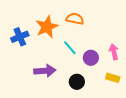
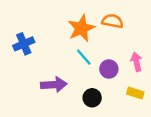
orange semicircle: (75, 19) -> (112, 21), moved
orange star: (47, 27) -> (81, 28), moved

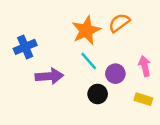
orange semicircle: (112, 21) -> (119, 23), turned -48
purple arrow: (54, 85) -> (49, 76), moved
black circle: (92, 98) -> (98, 94), moved

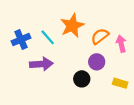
orange semicircle: (119, 23) -> (100, 36), moved
cyan line: (89, 61) -> (48, 37), moved
pink arrow: (145, 66) -> (121, 44), moved

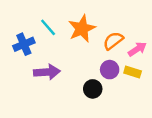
cyan line: (48, 37) -> (48, 27), moved
pink arrow: (121, 44) -> (137, 49), turned 70
yellow rectangle: (120, 83) -> (133, 72), moved

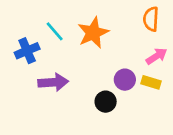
orange semicircle: (113, 41) -> (151, 19), moved, turned -50

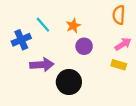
orange star: (93, 33) -> (73, 26), size x0.6
purple circle: (125, 80) -> (84, 46), moved
black circle: (106, 102) -> (69, 82), moved, size x1.5

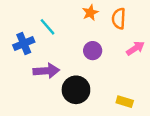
orange semicircle: (119, 15) -> (119, 19), moved
orange star: (73, 26) -> (90, 13), moved
yellow rectangle: (119, 65) -> (125, 102), moved

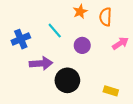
cyan line: (47, 27) -> (55, 31), moved

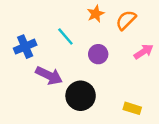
orange semicircle: (106, 17) -> (126, 20), turned 42
purple arrow: (41, 63) -> (49, 76), turned 30

